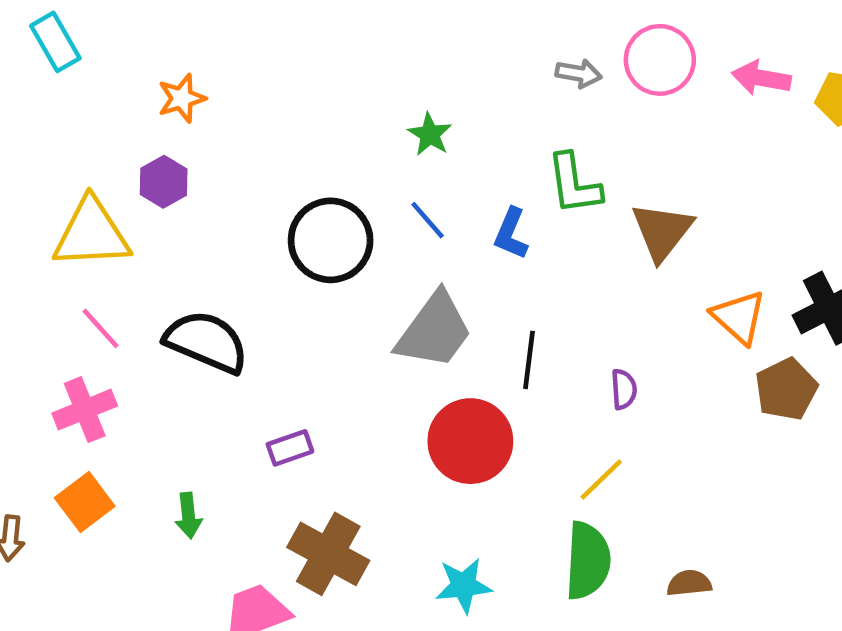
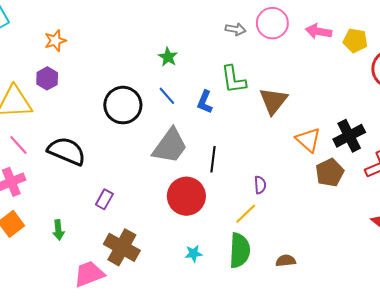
purple semicircle: (624, 389) -> (260, 185), moved
purple rectangle: (290, 448) -> (104, 199), turned -42
cyan star: (464, 585) -> (194, 254), moved, size x0.7

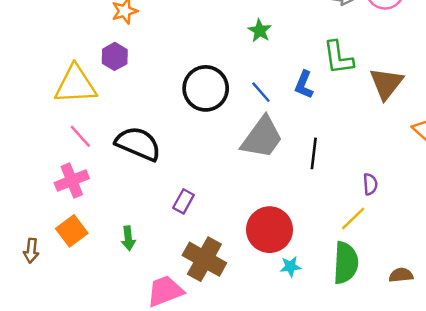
blue line: (167, 96) -> (261, 92), moved
red circle: (186, 196) -> (270, 230), moved

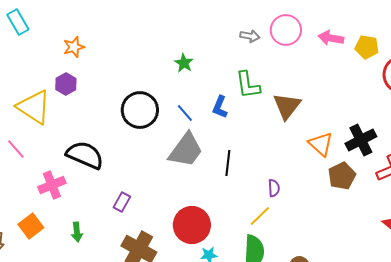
yellow triangle: (75, 85) -> (34, 107), turned 36
pink line: (80, 136) -> (16, 149), moved
pink cross: (72, 181) -> (52, 185), moved

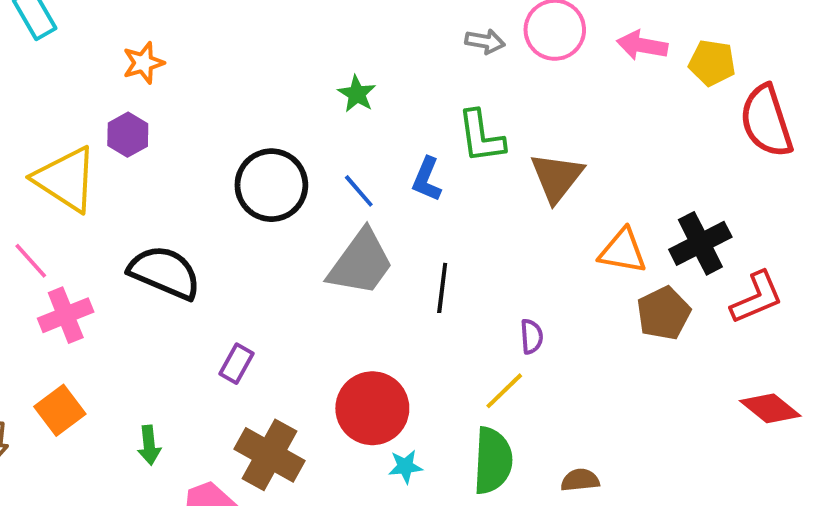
orange triangle: (321, 144) -> (623, 251), turned -32
pink cross: (52, 185) -> (66, 315), moved
green arrow: (77, 232) -> (149, 445), moved

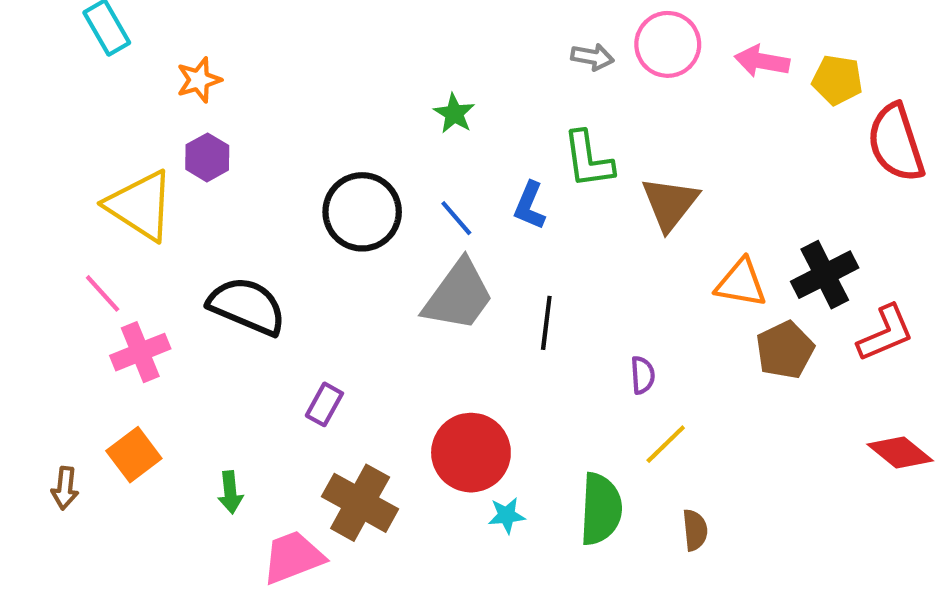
orange star: (143, 63) -> (199, 80), moved
yellow line: (504, 391) -> (666, 444), moved
brown semicircle: (580, 480) -> (695, 530), turned 90

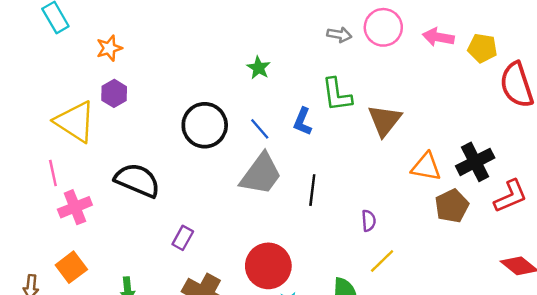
pink line: (103, 293) -> (53, 173), turned 30

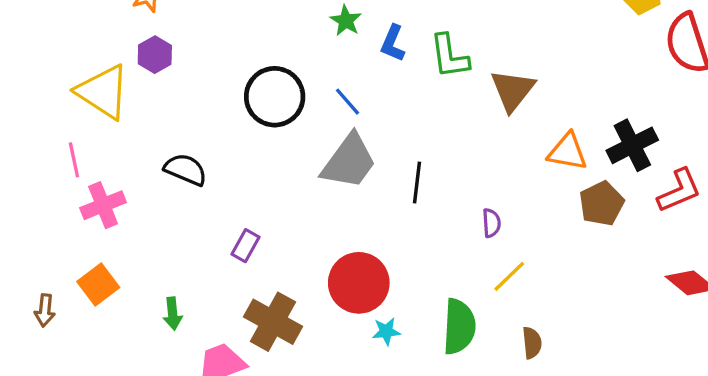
blue L-shape: (303, 122) -> (393, 43), moved
black semicircle: (137, 180) -> (186, 170), size x0.7

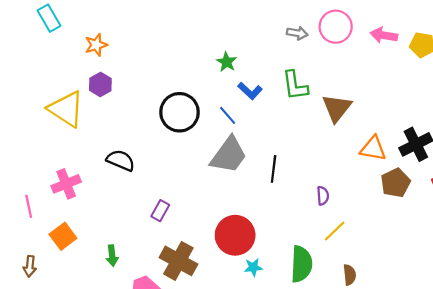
blue L-shape: (393, 43) -> (250, 91), moved, turned -70
pink line: (74, 160) -> (29, 206), moved
brown arrow: (45, 310) -> (30, 266), moved

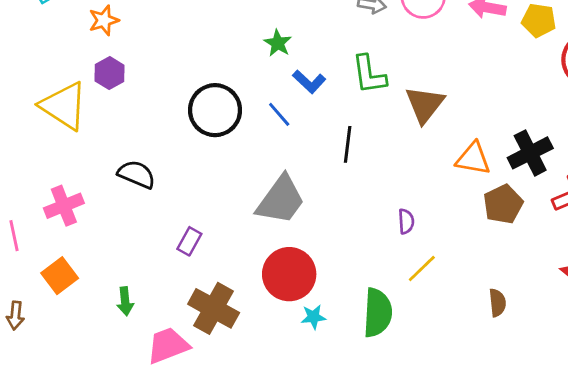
gray trapezoid: (229, 155) -> (281, 200), moved
black line: (274, 169) -> (348, 144), moved
brown semicircle: (350, 275) -> (497, 303), moved

